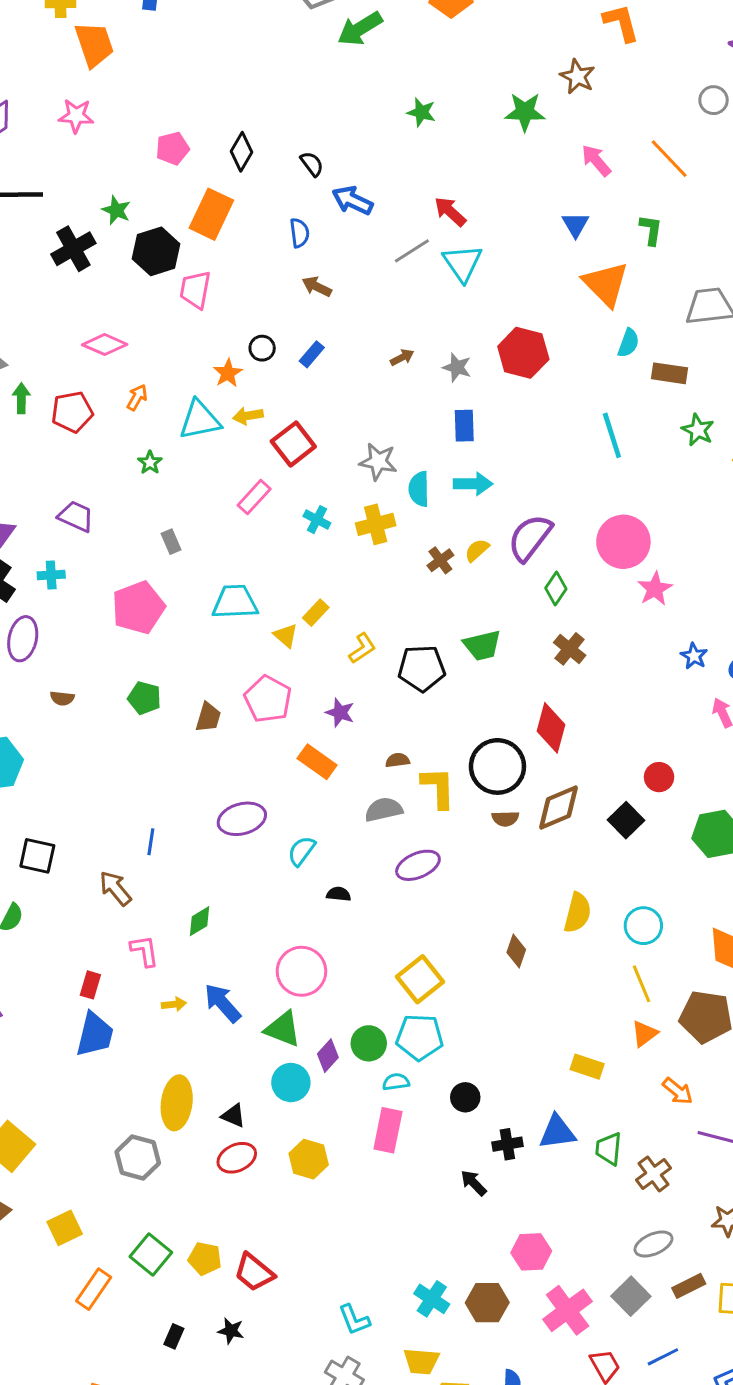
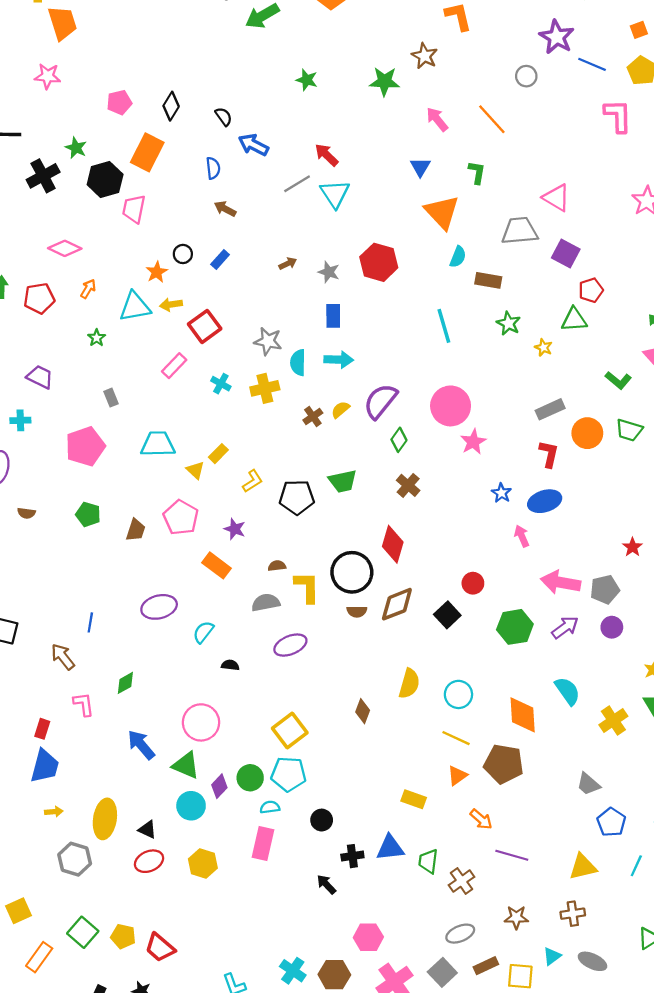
yellow line: (642, 984) -> (456, 738), turned -44
yellow arrow: (174, 1004) -> (54, 812), moved

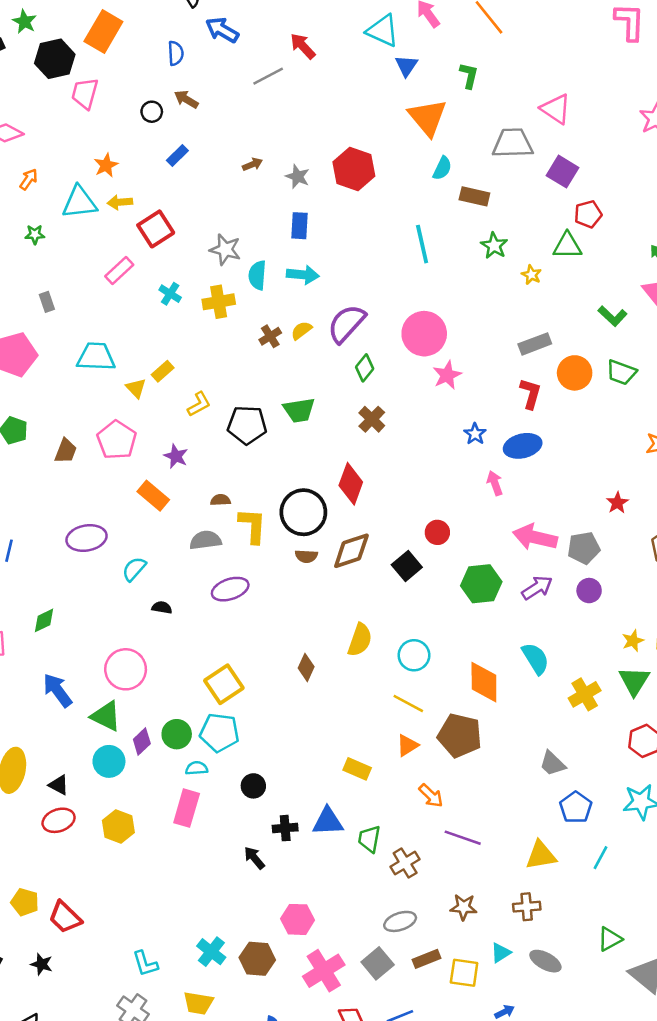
cyan triangle: (335, 194) -> (383, 31), moved, turned -36
black circle: (183, 254) -> (152, 112), moved
green star: (97, 338) -> (35, 234), turned 30

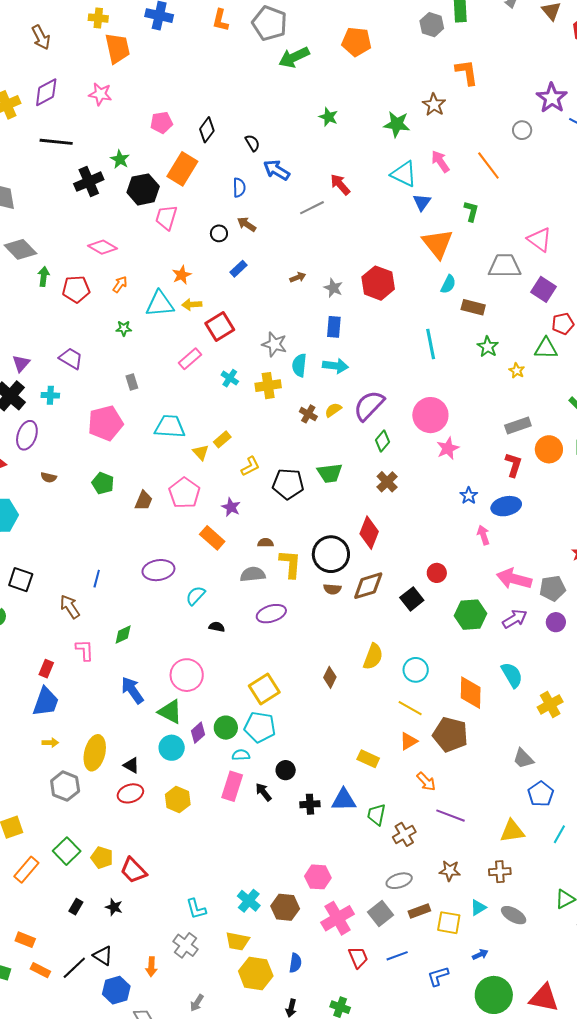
brown cross: (270, 336) -> (308, 414), turned -30
black arrow: (254, 858) -> (263, 792), moved

